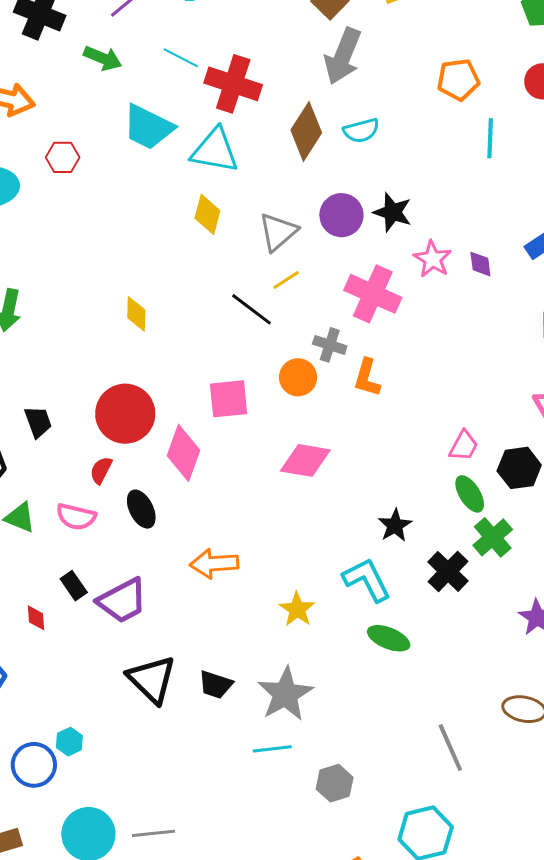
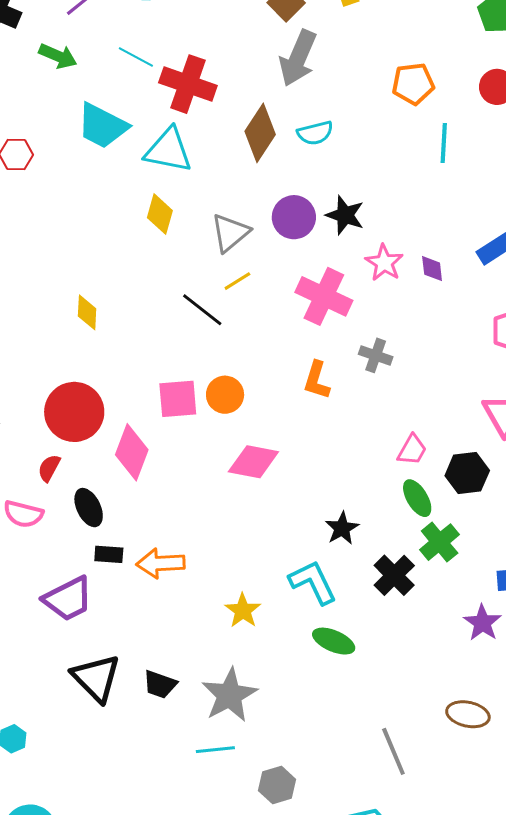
gray cross: (330, 345) -> (376, 355), moved
orange circle: (298, 377) -> (225, 395), moved
black rectangle: (74, 586) -> (109, 554), moved, turned -52

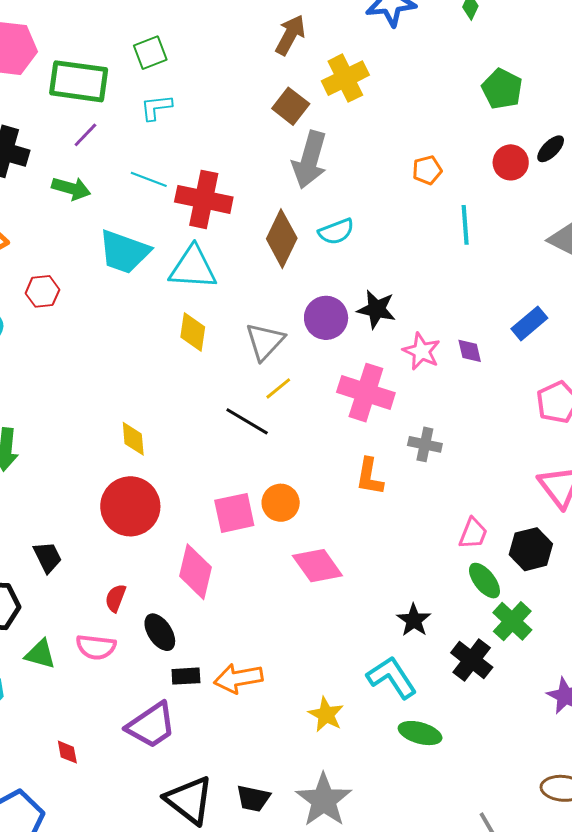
orange pentagon: (413, 84) -> (427, 170), size x0.7
red circle: (74, 412) -> (130, 506), moved
pink diamond: (253, 462) -> (317, 566), turned 51

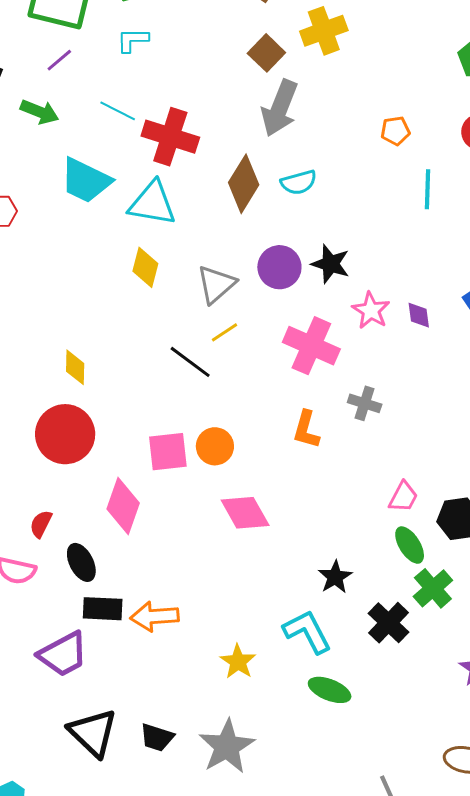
black rectangle: (186, 676) -> (103, 609), size x1.4

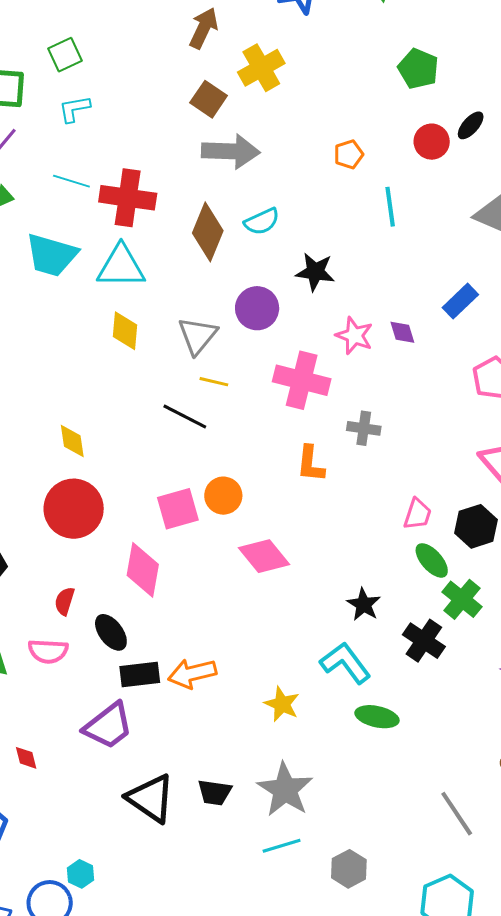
gray arrow: (280, 108) -> (231, 151), turned -100
black star: (331, 264) -> (315, 272), moved
yellow line: (225, 332) -> (214, 382), turned 56

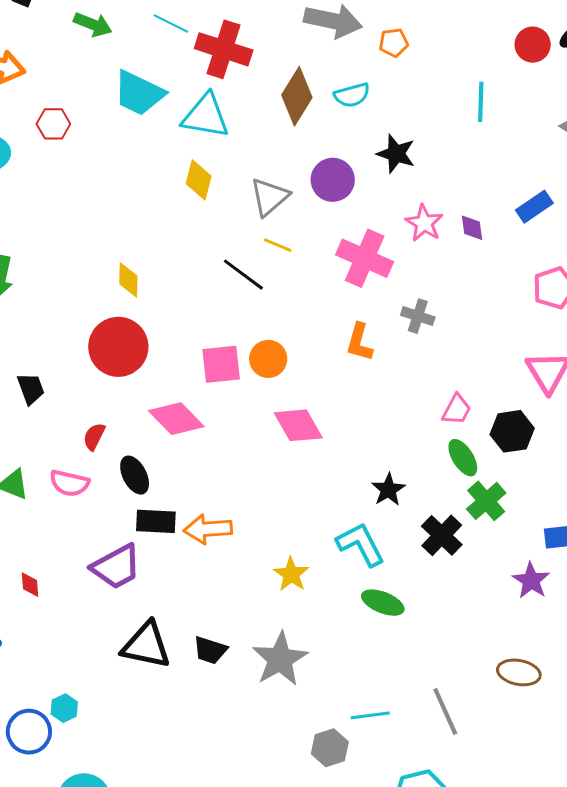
orange pentagon: (349, 154) -> (394, 43), moved
pink diamond: (143, 570) -> (176, 419), turned -64
black triangle: (151, 798) -> (146, 645), turned -32
cyan line: (282, 846) -> (370, 715), moved

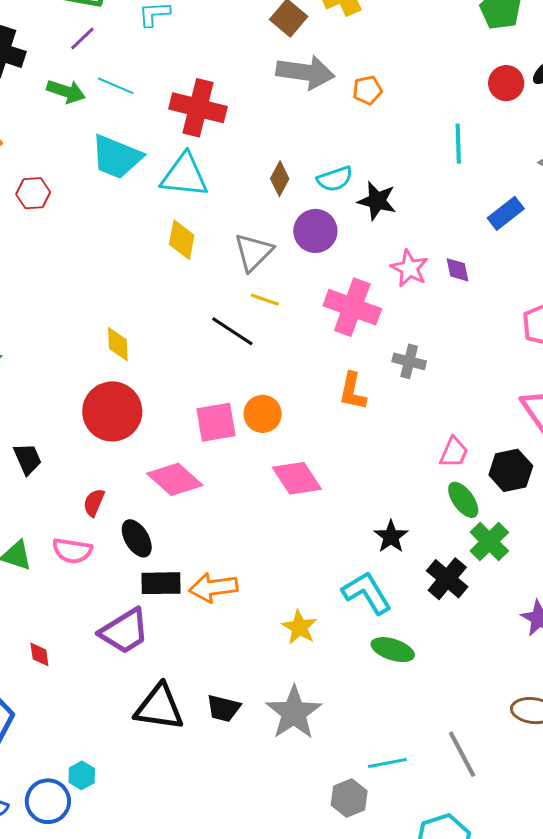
cyan line: (171, 24) -> (116, 86), moved
cyan semicircle: (352, 95) -> (335, 179), moved
brown diamond: (297, 96) -> (280, 179), moved, size x0.6
blue rectangle: (534, 207) -> (506, 213), moved

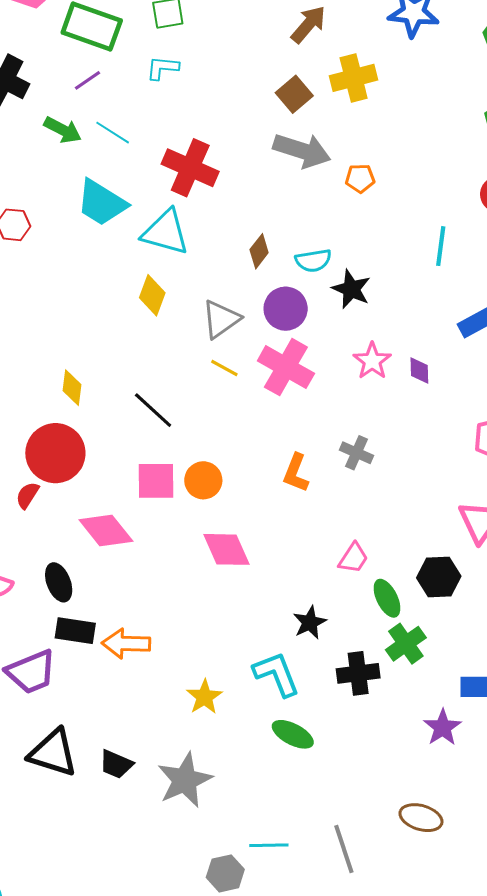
pink cross: (352, 307) -> (286, 367), moved
black line: (232, 331) -> (153, 410), moved
pink trapezoid: (454, 452) -> (353, 558), moved
red semicircle: (94, 503) -> (27, 495), moved
black cross: (447, 579) -> (358, 673), turned 33

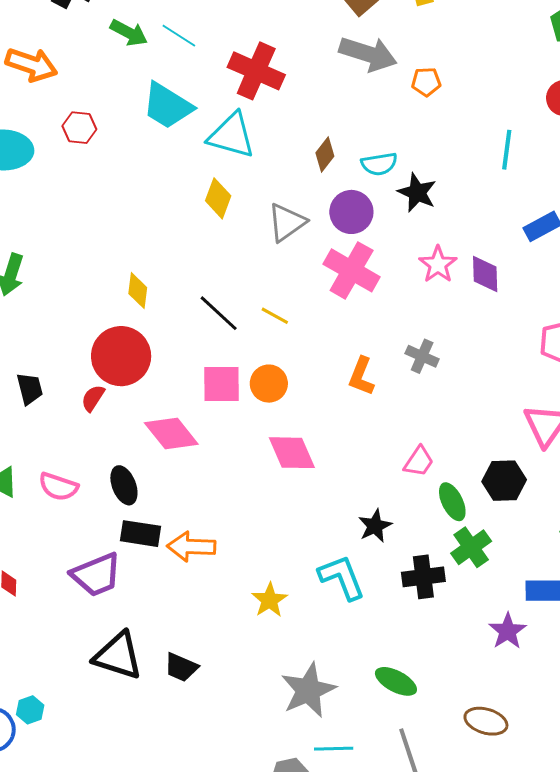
yellow line: (224, 368) -> (275, 316), moved
purple diamond: (419, 370) -> (485, 274), size x1.4
green ellipse: (293, 734) -> (396, 681), moved
gray star: (185, 780) -> (308, 690), moved

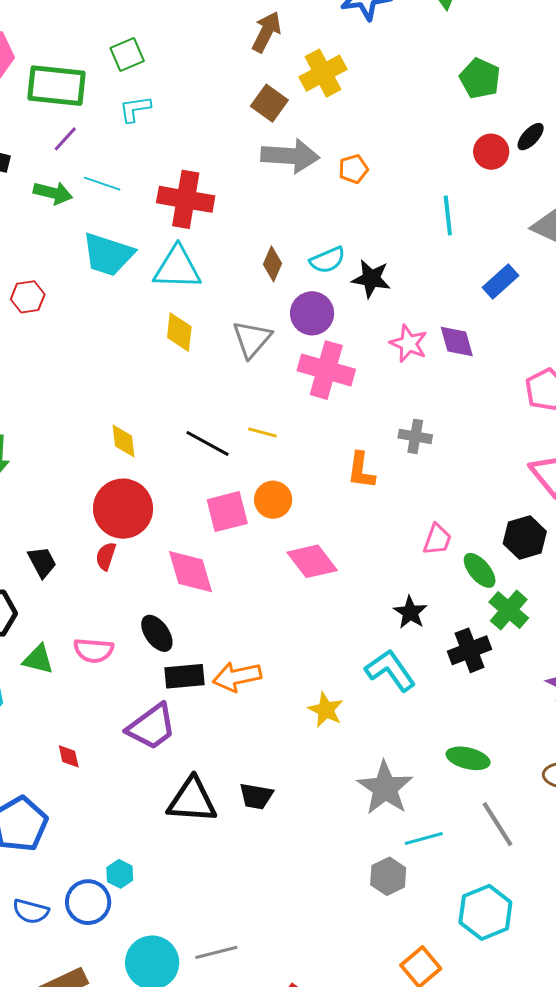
pink diamond: (171, 433) -> (190, 572), turned 36

